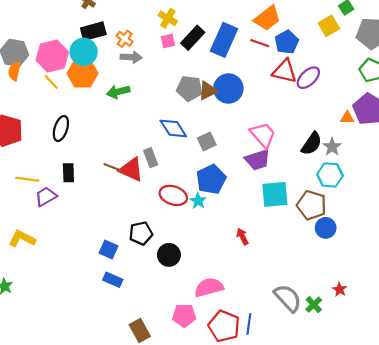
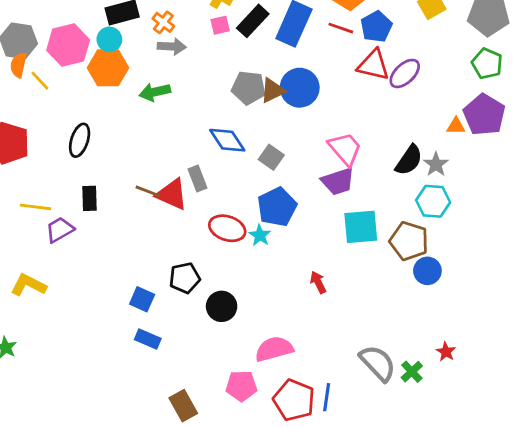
cyan circle: (84, 52) -> (109, 39), size x0.7
yellow line: (51, 82) -> (40, 81), moved
gray square: (207, 141) -> (271, 157), turned -30

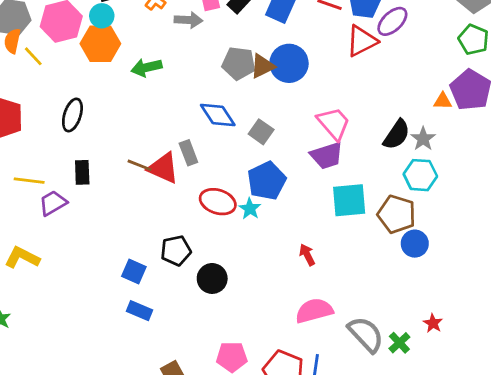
gray arrow: (172, 47) -> (188, 20), moved
red triangle: (373, 65) -> (362, 41), turned -40
purple ellipse: (405, 73) -> (392, 21), moved
pink semicircle: (274, 349) -> (314, 311), moved

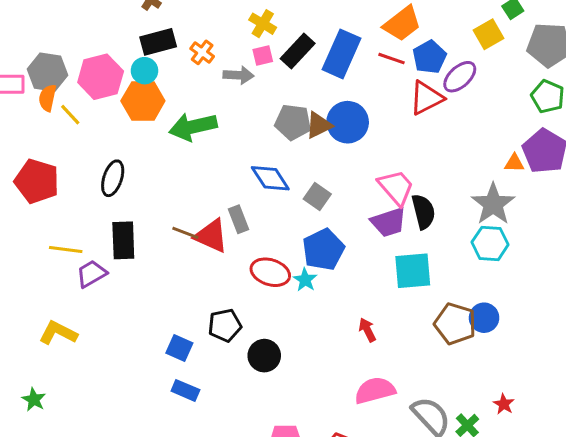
green arrow: (146, 67) -> (193, 127), size x1.4
black semicircle: (397, 135) -> (423, 212), moved, turned -48
gray star: (423, 139) -> (493, 204), size x1.6
black rectangle: (82, 172) -> (123, 240), size x1.4
brown pentagon: (397, 214) -> (455, 324), moved

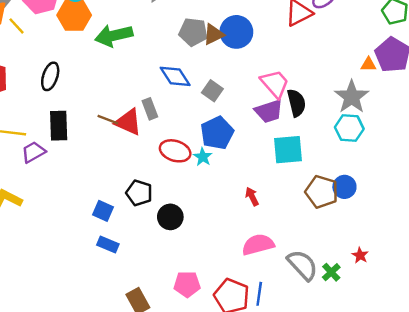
black pentagon: (225, 325) -> (139, 193), turned 30

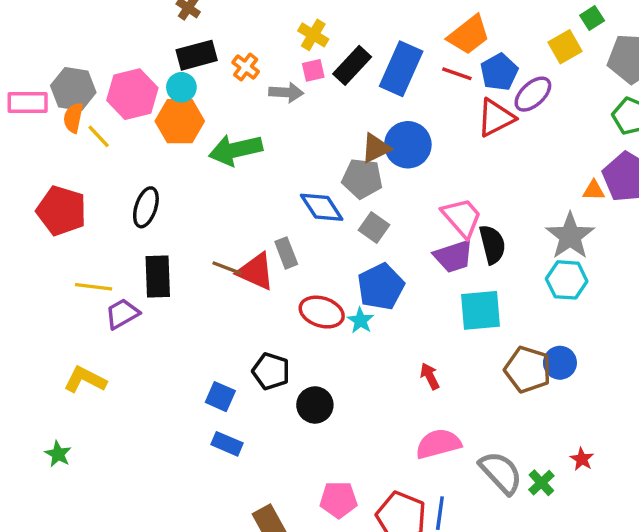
gray pentagon: (193, 32) -> (362, 179), moved

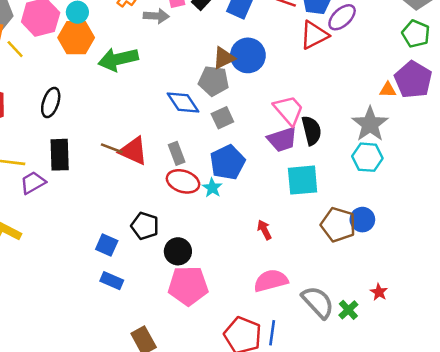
gray square: (374, 228) -> (222, 118), turned 30
gray rectangle: (286, 253) -> (177, 153), moved
pink pentagon: (339, 500) -> (188, 286), moved, size x1.4

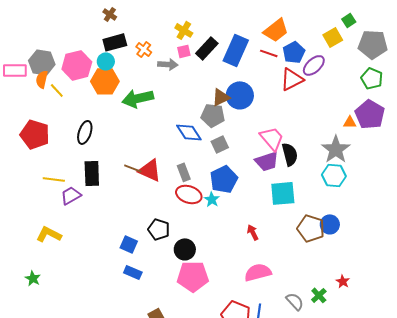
gray semicircle: (318, 302) -> (295, 301), moved, size x0.7

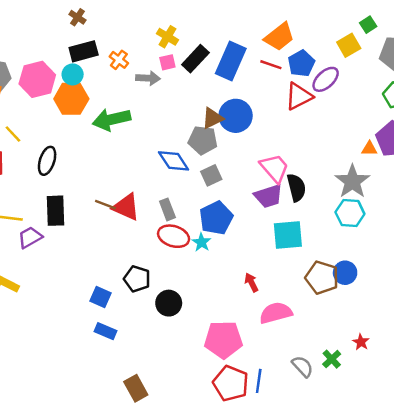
yellow line: (57, 90) -> (13, 134), moved
pink semicircle: (258, 272) -> (276, 313), moved
pink pentagon: (193, 276) -> (223, 340), moved

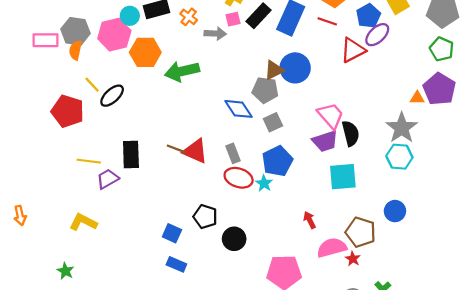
blue pentagon: (301, 63) -> (368, 16), moved
cyan circle: (73, 74) -> (130, 16), moved
black ellipse: (47, 161) -> (112, 96), moved, turned 30
brown pentagon: (322, 278) -> (361, 232), moved
red star: (361, 342) -> (353, 259), moved

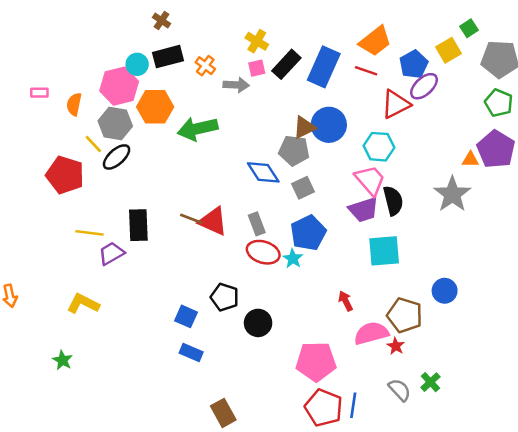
gray hexagon: (75, 31) -> (115, 124), moved
pink rectangle: (45, 40) -> (39, 93), size x0.6
cyan hexagon: (399, 157) -> (379, 147), moved

